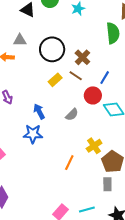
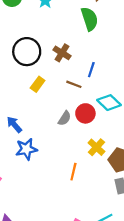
brown line: (76, 76) -> (74, 84), moved
red circle: (93, 95) -> (85, 113), moved
blue arrow: (39, 111) -> (14, 125), moved

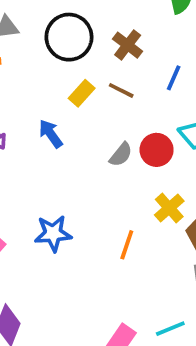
brown line: (74, 84) -> (121, 90), moved
blue arrow: (14, 125) -> (51, 134), moved
blue star: (26, 149) -> (53, 233), moved

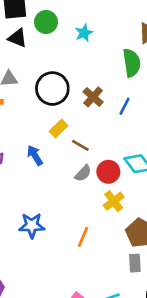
blue line: (174, 78) -> (124, 106), moved
brown line: (121, 90) -> (80, 145), moved
yellow cross: (169, 208) -> (114, 201), moved

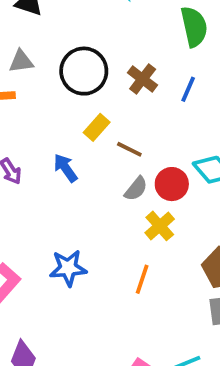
yellow cross: (114, 201) -> (160, 226), moved

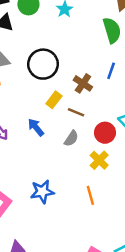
brown cross: (143, 79) -> (83, 83), moved
gray semicircle: (136, 189) -> (71, 138), moved
orange line: (142, 279) -> (90, 195), turned -30

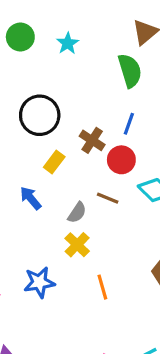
brown line: (76, 112) -> (108, 198), moved
red circle: (105, 133) -> (121, 160), moved
yellow cross: (99, 160) -> (77, 245), moved

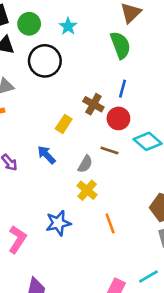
black circle: (40, 115) -> (45, 61), moved

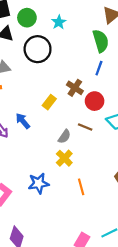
blue line: (123, 89) -> (99, 68), moved
blue arrow: (46, 155) -> (23, 121), moved

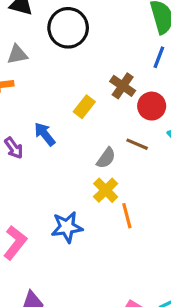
orange line: (81, 187) -> (127, 216), moved

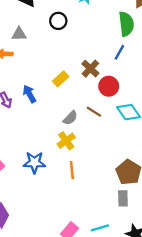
black circle: (68, 28) -> (58, 21), size x0.6
orange line: (127, 216) -> (72, 170), moved

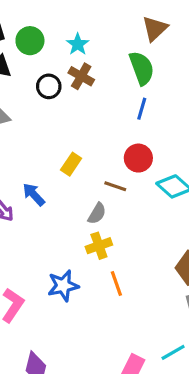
brown cross: (90, 69) -> (81, 76), moved
brown line: (94, 112) -> (115, 186), moved
yellow cross: (66, 141) -> (99, 246), turned 30

